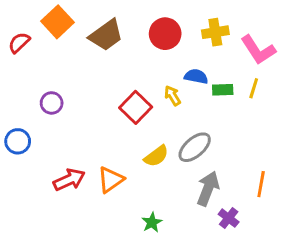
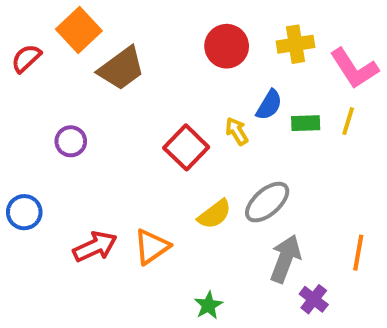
brown trapezoid: (106, 35) -> (121, 68), moved
blue semicircle: (196, 76) -> (269, 105), turned 110
blue circle: (18, 141) -> (24, 212), moved

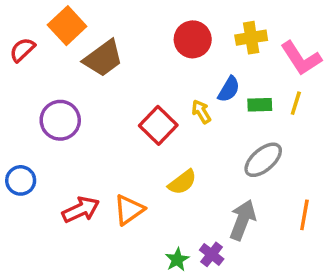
purple circle: (71, 141) -> (60, 120), size x1.5
gray ellipse: (267, 202) -> (263, 160), moved
purple cross: (314, 299) -> (212, 254), moved

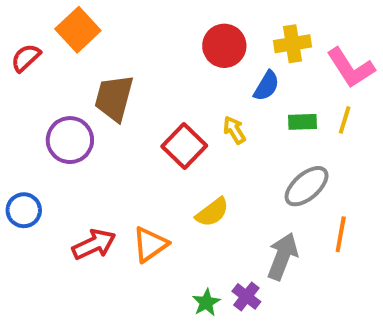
brown trapezoid: (103, 58) -> (114, 98), moved, turned 141
blue semicircle: (229, 89) -> (266, 86), moved
orange line: (304, 215) -> (341, 234), moved

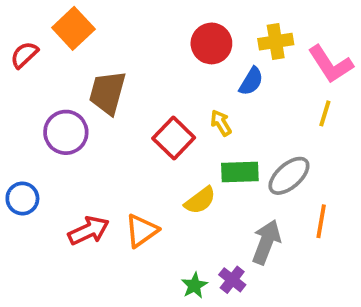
green rectangle: (303, 122) -> (240, 172), moved, size x1.4

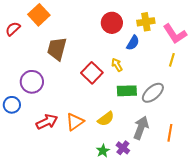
purple circle: (66, 132) -> (32, 82), moved
yellow semicircle: (200, 200) -> (106, 119), moved
orange line: (321, 221) -> (170, 133), moved

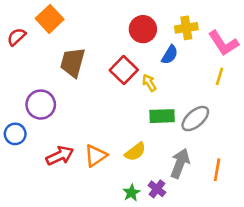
red square: (92, 73) -> (124, 70), moved

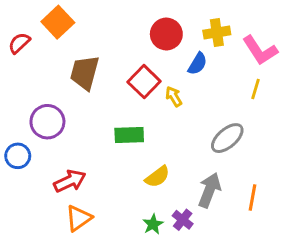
green rectangle: (162, 116) -> (129, 135), moved
orange triangle: (96, 156) -> (79, 218), moved

